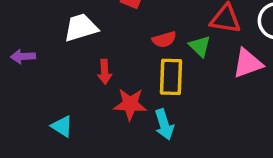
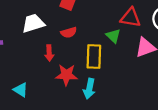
red semicircle: (164, 39) -> (69, 32), moved
cyan arrow: (164, 125) -> (89, 89), turned 30

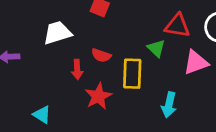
red semicircle: (69, 32) -> (101, 55), moved, turned 35
red star: (66, 75) -> (98, 96), turned -30
cyan arrow: (89, 89) -> (169, 105), moved

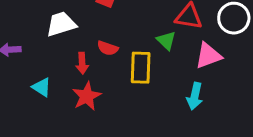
red star: (98, 96) -> (87, 96), moved
cyan arrow: (169, 105) -> (195, 96), moved
cyan triangle: (42, 115) -> (42, 87), moved

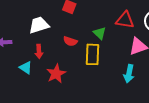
green triangle: (166, 41) -> (100, 33), moved
red arrow: (82, 63) -> (39, 51), moved

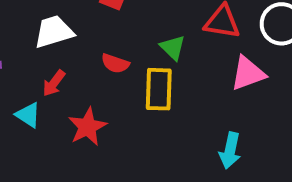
red arrow: (39, 51) -> (54, 83), turned 40
cyan arrow: (129, 74) -> (230, 151), moved

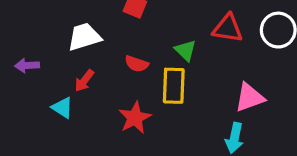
pink triangle: (248, 73) -> (250, 98), moved
red star: (87, 127) -> (135, 118), moved

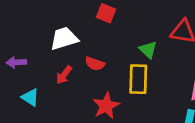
red semicircle: (137, 64) -> (95, 64), moved
cyan triangle: (62, 108) -> (30, 97), moved

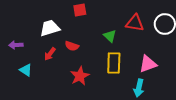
red square: (106, 13) -> (80, 10), turned -32
yellow rectangle: (138, 79) -> (114, 63), moved

